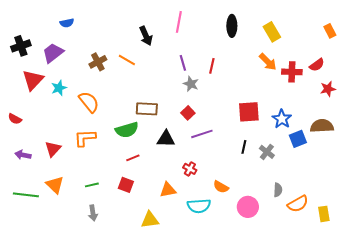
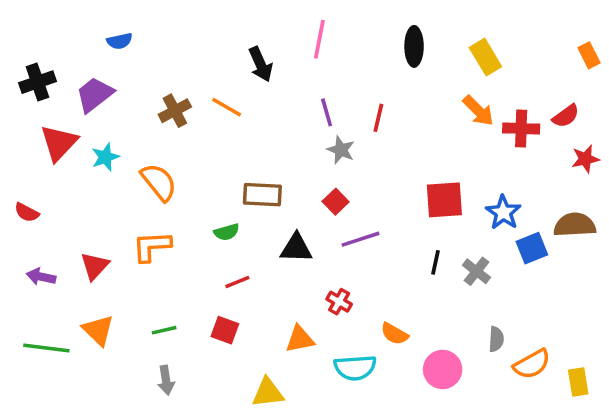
green semicircle: (127, 130) -> (227, 232), size x0.6

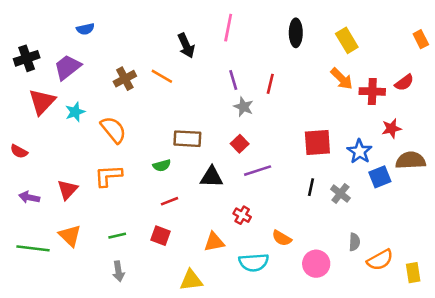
red star: (585, 159) -> (391, 128), moved

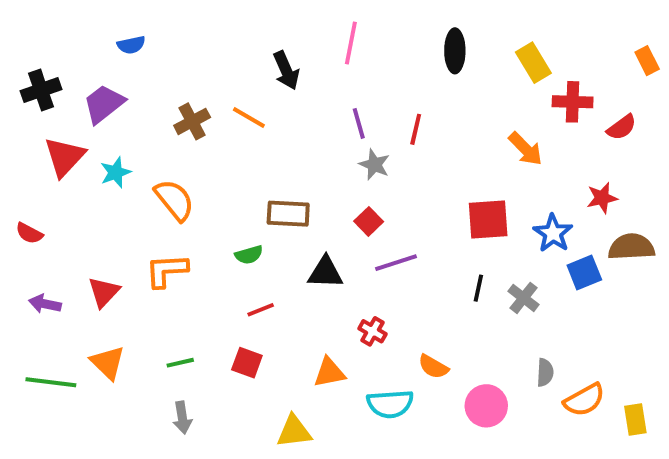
orange arrow: (342, 79) -> (525, 149), moved
red cross: (372, 91) -> (573, 102), moved

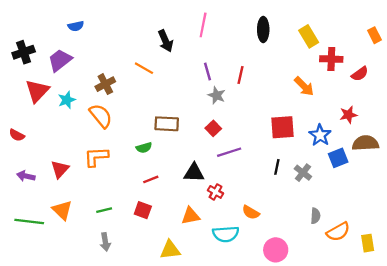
brown cross: (192, 121) -> (105, 84), moved
black triangle: (325, 272) -> (194, 173), moved
pink circle: (486, 406) -> (276, 250), moved

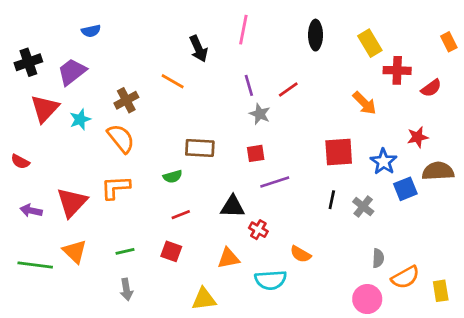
red line: (240, 75) -> (288, 89), turned 42
red square: (213, 128) -> (256, 153), turned 35
red triangle: (60, 169) -> (72, 202), size x1.4
pink circle: (276, 250) -> (367, 299), moved

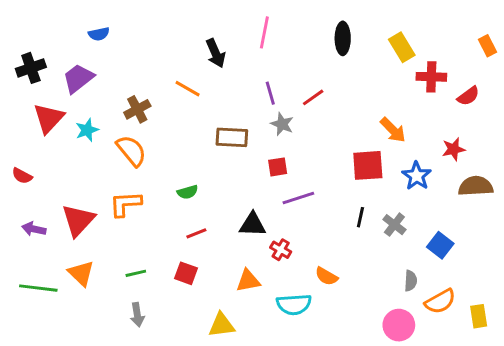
orange arrow: (365, 103) -> (393, 130), moved
brown rectangle: (200, 148) -> (232, 137), moved
blue square: (405, 189) -> (440, 245), moved, turned -30

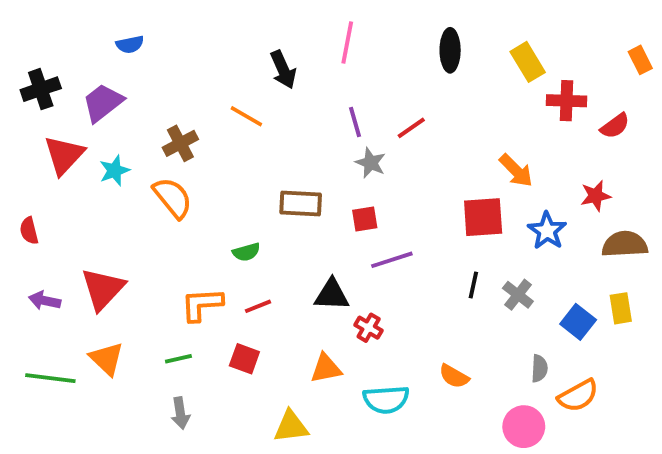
brown rectangle: (232, 137) -> (301, 204), moved
red semicircle: (22, 176) -> (29, 231), turned 48
orange L-shape: (125, 204) -> (202, 304), moved
orange semicircle: (326, 276) -> (454, 376), moved
yellow rectangle: (479, 316) -> (621, 308), moved

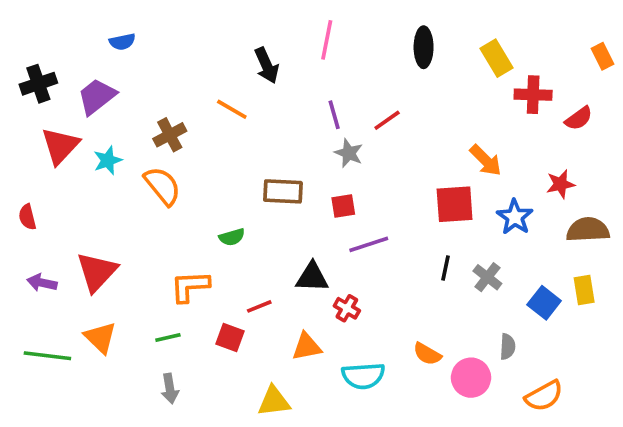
red line: (258, 306) -> (259, 306), moved
orange semicircle: (578, 396) -> (544, 396), moved
pink circle: (524, 427) -> (471, 378), moved

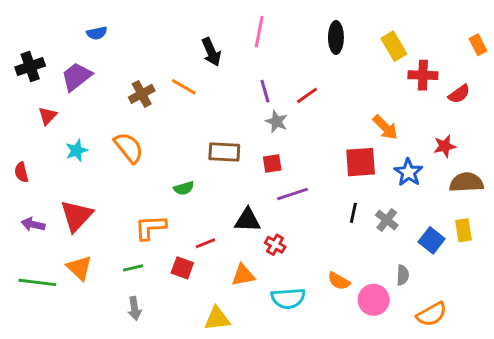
brown cross: (170, 135) -> (142, 94), moved
red triangle: (60, 146) -> (48, 116), size x0.6
cyan star: (108, 160) -> (77, 151), moved

